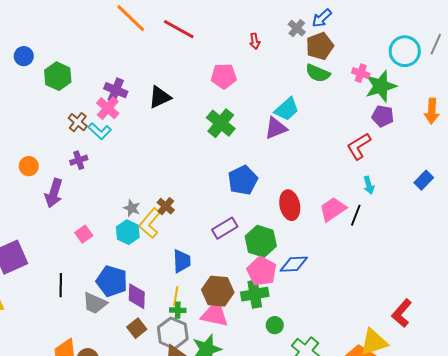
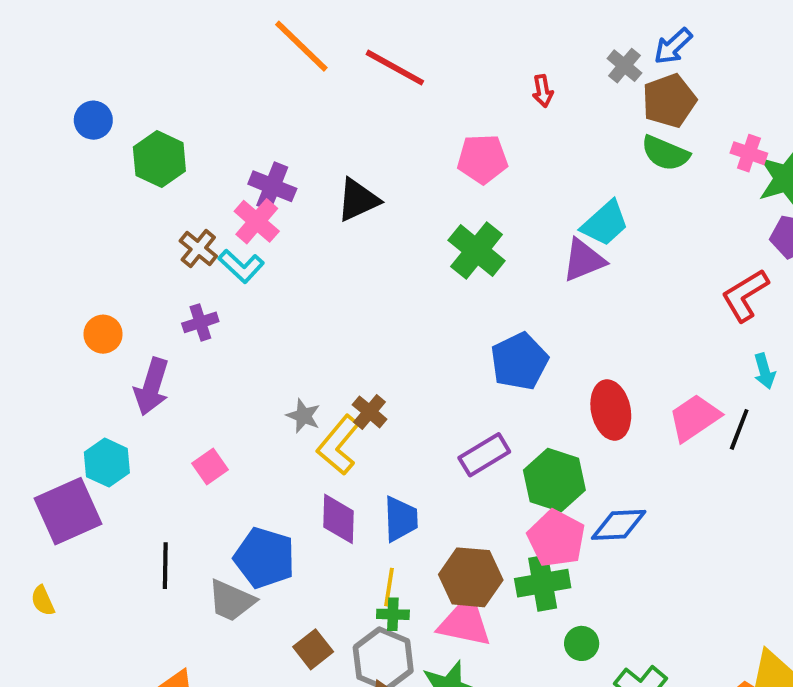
cyan hexagon: (128, 232) -> (107, 463), moved
purple diamond: (137, 296) -> (338, 519), moved

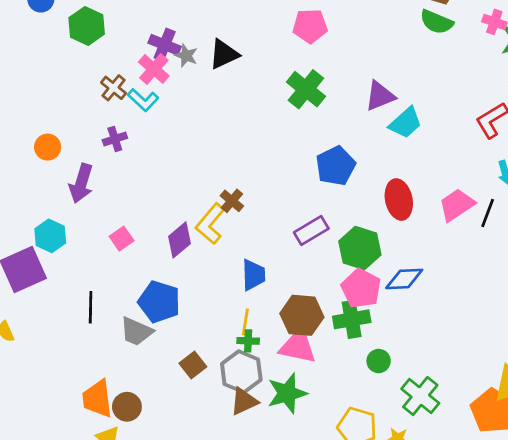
cyan trapezoid: (605, 223) -> (406, 123), moved
gray star: (303, 416) -> (186, 56), moved
purple diamond: (338, 519) -> (179, 240), moved, turned 48

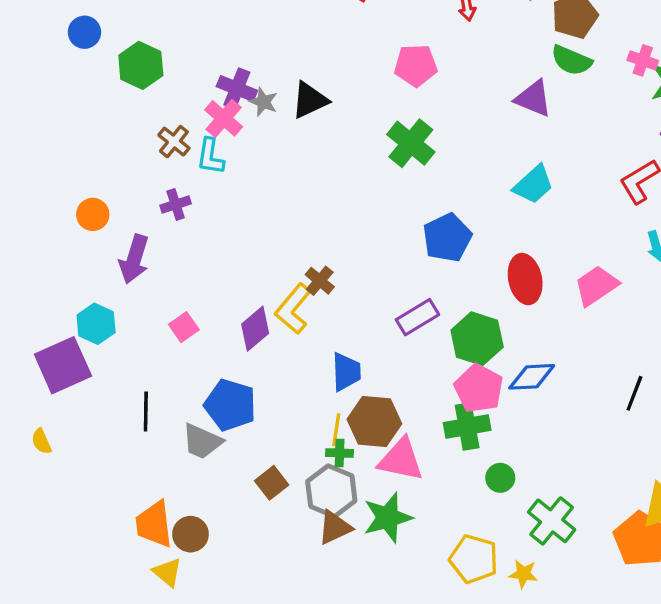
purple triangle: (380, 96) -> (533, 98), moved, turned 44
cyan L-shape: (143, 100) -> (210, 156), turned 56
black line: (488, 213) -> (634, 393), moved
brown hexagon: (302, 315) -> (374, 421), moved

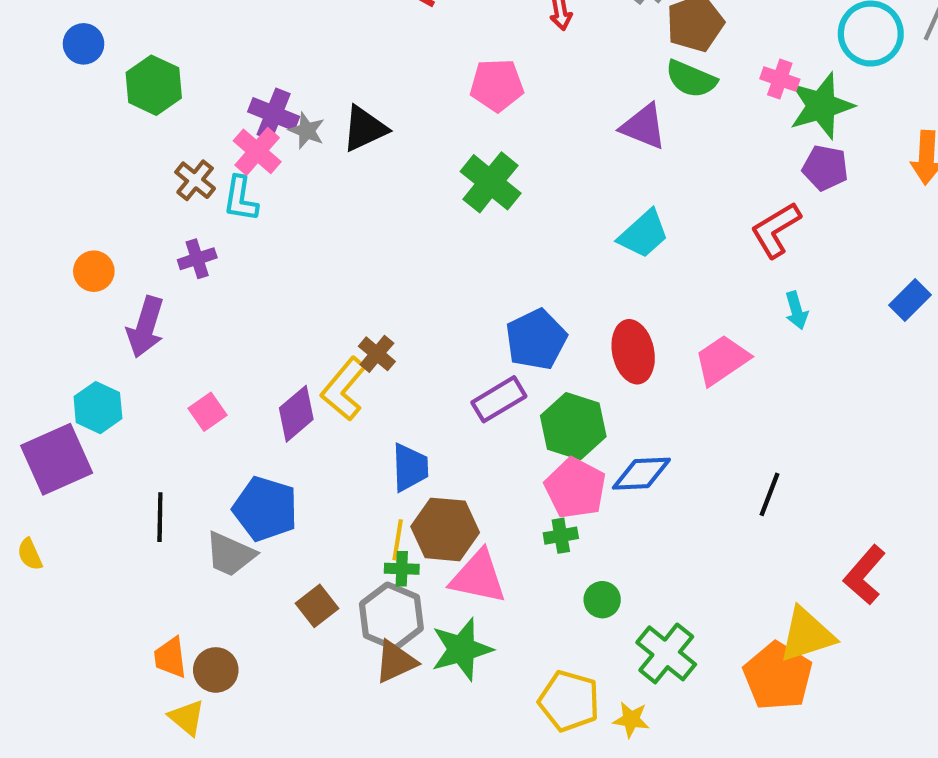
blue pentagon: (447, 238) -> (536, 339), moved
green cross: (467, 426) -> (561, 536), size x0.6
orange trapezoid: (154, 524) -> (170, 658), size x0.7

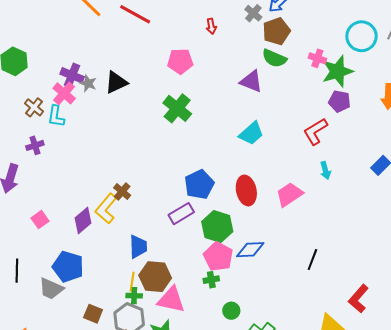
brown square: (317, 606) -> (93, 314), turned -30

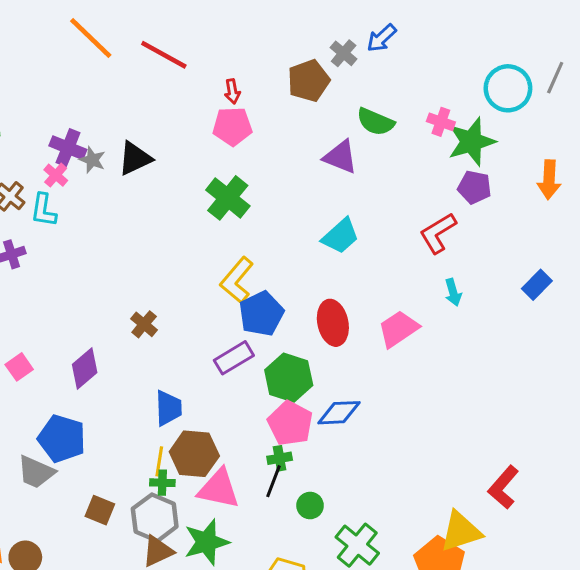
red arrow: (211, 26) -> (232, 91), moved
brown pentagon: (276, 31) -> (309, 81), moved
pink cross: (64, 93) -> (56, 175), size x0.7
yellow L-shape: (106, 209) -> (237, 280), moved
black line: (312, 260) -> (273, 481), moved

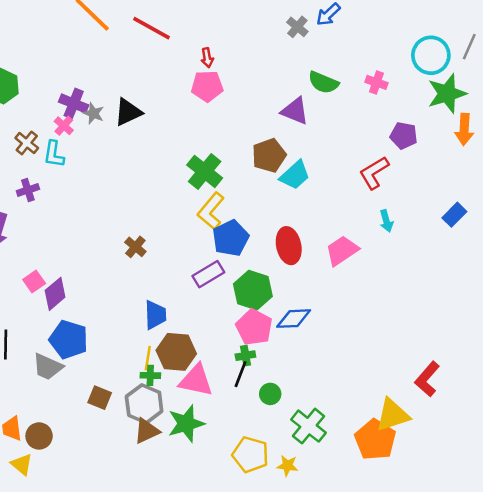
brown pentagon: (309, 81) -> (269, 155), moved
green star: (471, 142) -> (447, 94), moved
green cross: (228, 198) -> (205, 171), moved
purple diamond: (85, 368) -> (55, 294), moved

